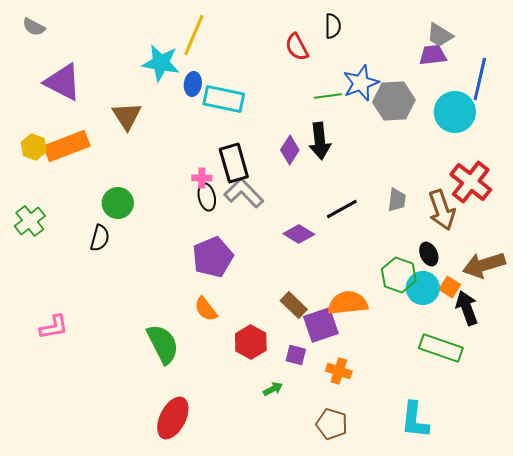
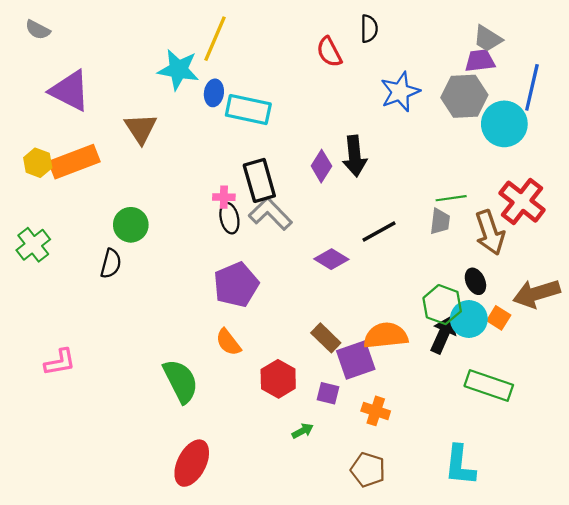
green line: (328, 96) -> (451, 198), moved
gray hexagon: (394, 101) -> (464, 96), moved
black arrow: (467, 308) -> (443, 335), moved, turned 44

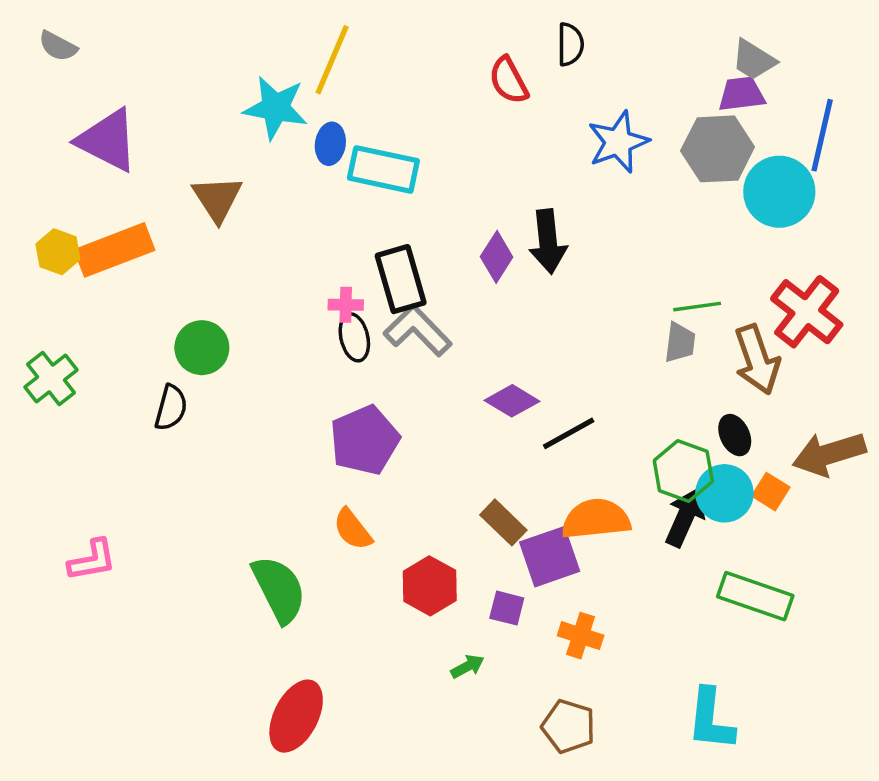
black line: (379, 231) -> (569, 433), moved

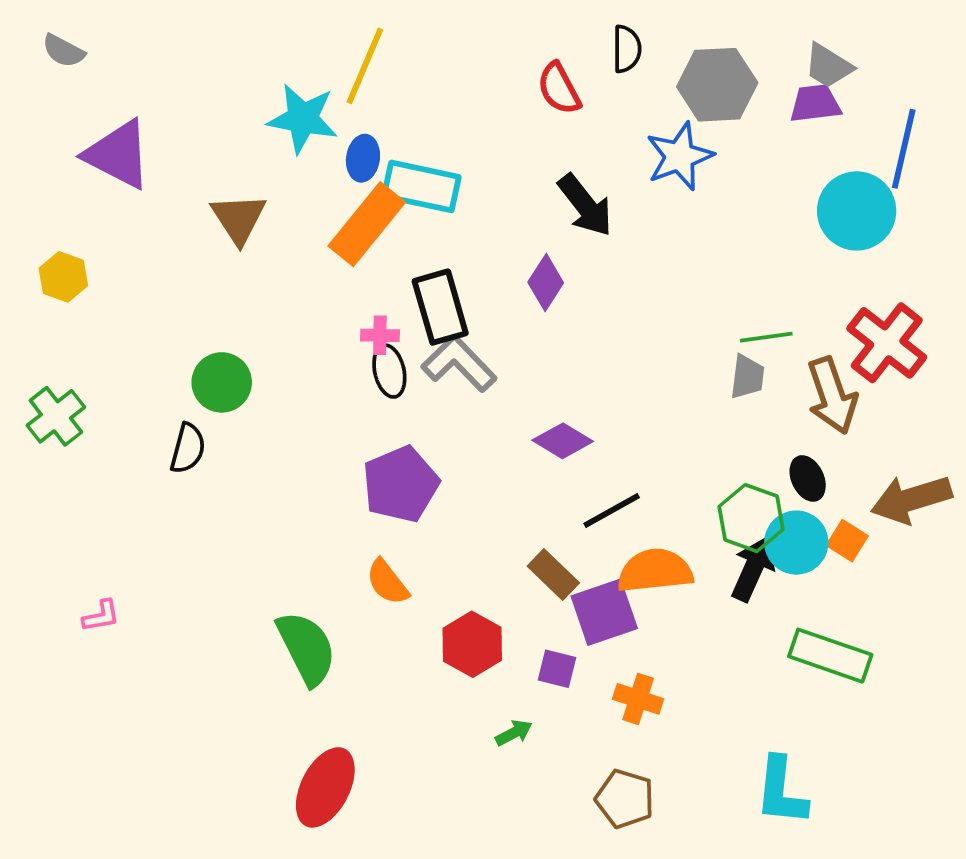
gray hexagon: (718, 149) -> (717, 85), moved
black arrow: (548, 241) -> (585, 205), moved, turned -32
orange rectangle: (114, 250) -> (367, 224), moved, turned -30
black line: (569, 433) -> (612, 511), moved
pink L-shape: (92, 560) -> (101, 616), size x0.7

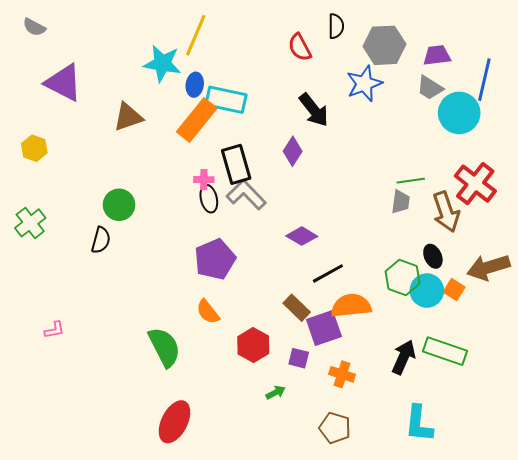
gray trapezoid: (828, 66) -> (430, 88), moved
brown triangle: (239, 218) -> (128, 117), turned 44
black arrow: (753, 569) -> (404, 357), moved

